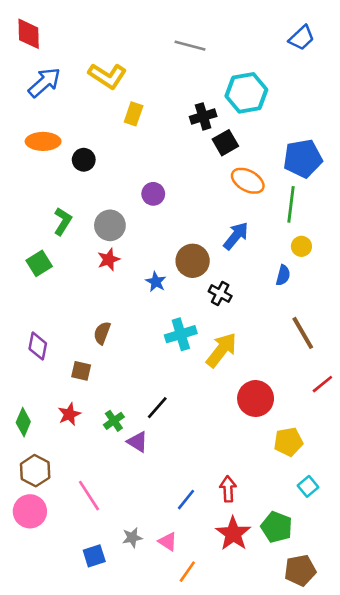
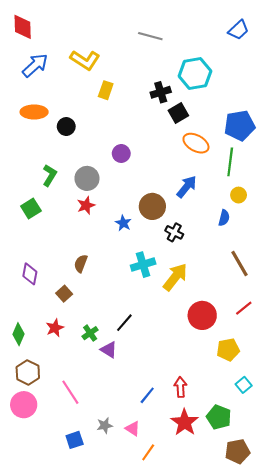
brown square: (81, 371) -> (64, 294), turned 35
red line: (322, 384) -> (244, 308), moved

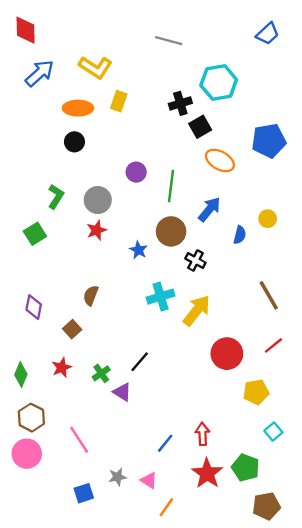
orange ellipse: (34, 112) -> (78, 108), moved
green line: (230, 162) -> (171, 186), moved
blue semicircle: (224, 218) -> (240, 235), moved

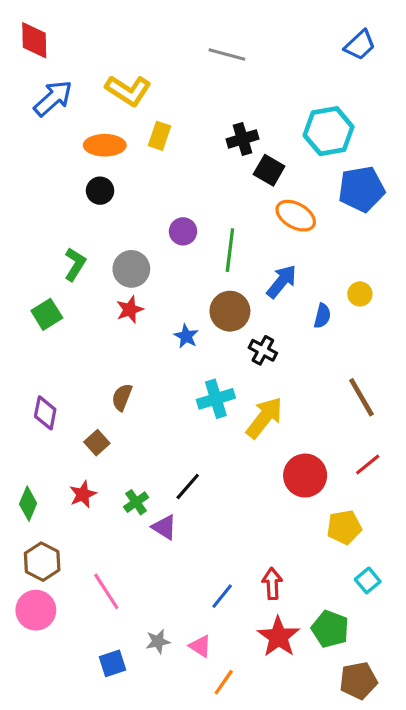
cyan hexagon: (219, 82) -> (329, 131), moved
black square: (200, 127) -> (269, 170), turned -30

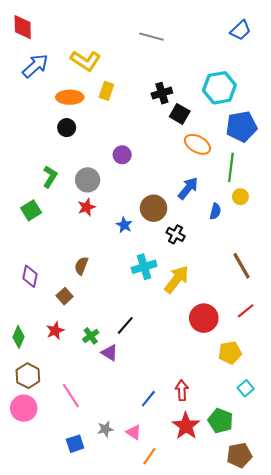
green line: (230, 250) -> (231, 167), moved

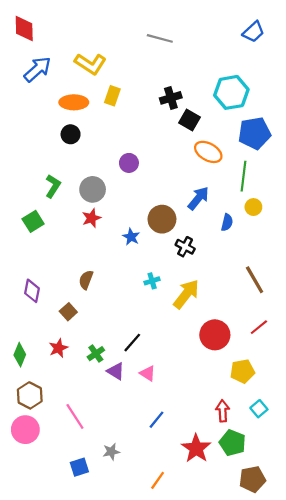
cyan cross: (144, 267) -> (152, 281), size x0.6
red arrow: (182, 390) -> (223, 411), moved
pink triangle: (134, 432) -> (148, 373), moved

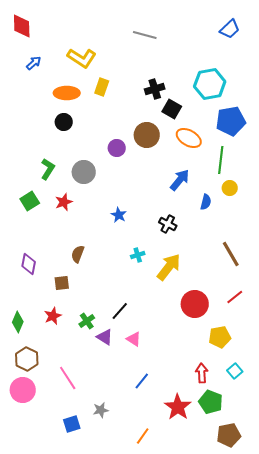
blue arrow: (37, 69) -> (34, 63), size x0.6
red star: (91, 218) -> (64, 202), moved
brown circle: (162, 219) -> (147, 135), moved
brown square: (68, 312) -> (62, 283), turned 35

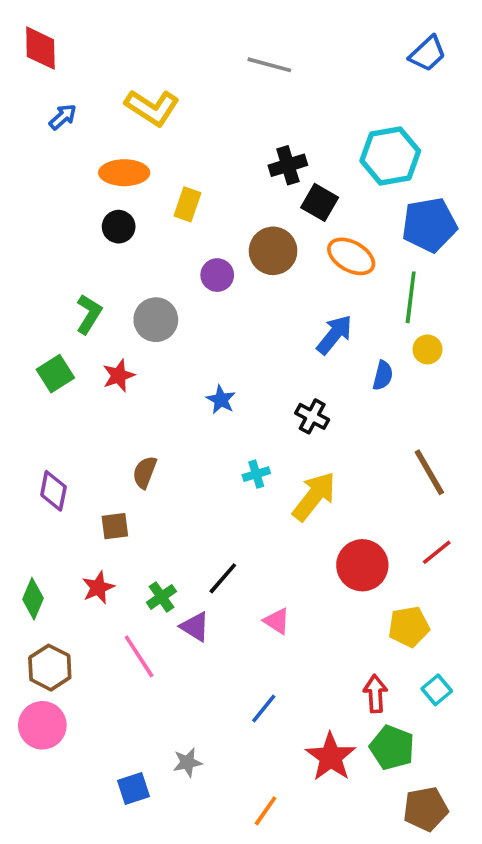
yellow rectangle: (102, 87) -> (187, 204), moved
pink triangle: (134, 339) -> (277, 621), moved
pink line: (68, 378) -> (139, 656), moved

